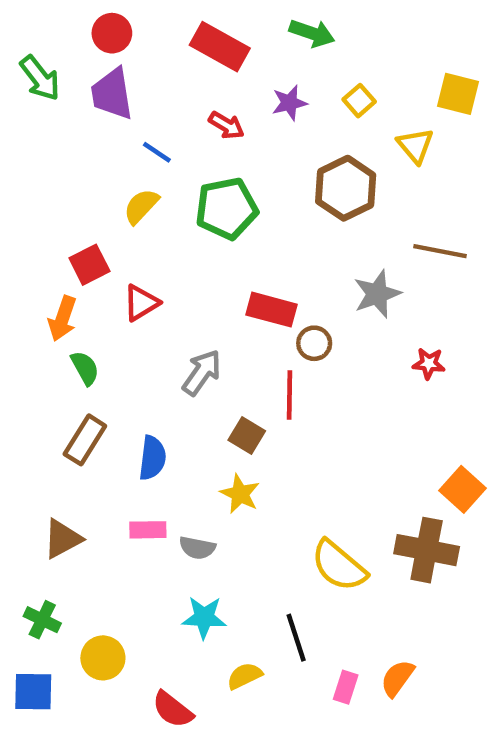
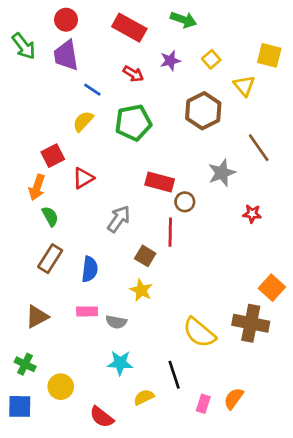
brown line: (440, 251) -> (259, 148), turned 44

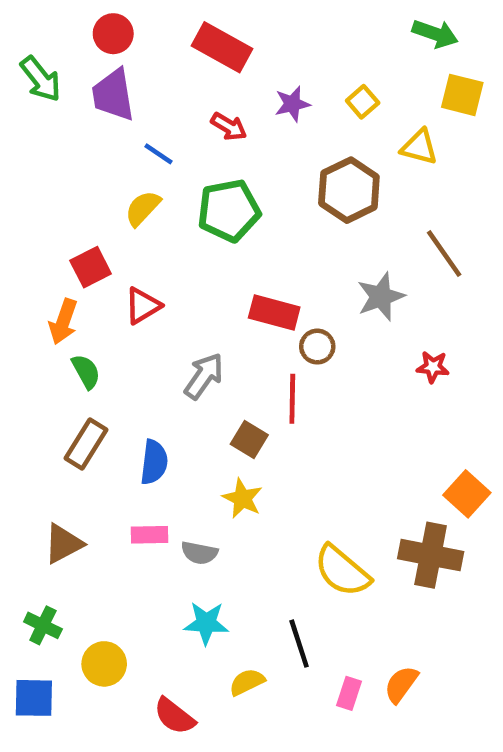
green arrow: (183, 20) -> (435, 34), moved
yellow triangle: (244, 86) -> (419, 147), turned -35

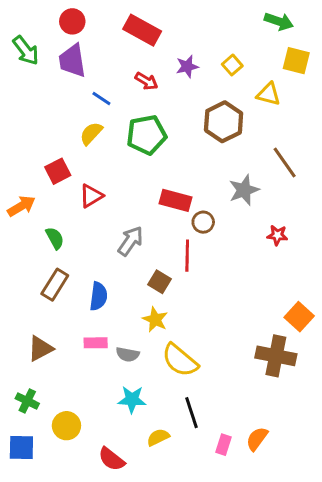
orange arrow: (63, 322) -> (21, 206), moved, turned -140
yellow semicircle: (342, 571) -> (180, 360), moved

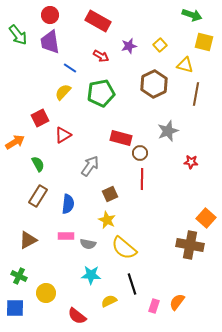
brown line: (285, 162) -> (196, 94), moved, turned 45
red line: (187, 256) -> (142, 179), moved
brown square: (160, 282) -> (110, 194), turned 35

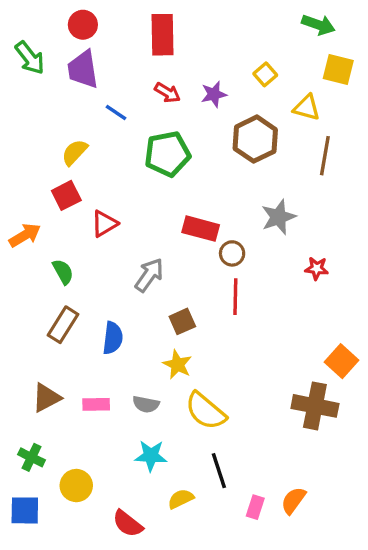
red rectangle: (98, 21) -> (162, 35), turned 60
purple star: (129, 46) -> (214, 94), moved
yellow semicircle: (63, 92) -> (75, 152), moved
pink rectangle: (66, 236) -> (96, 404), moved

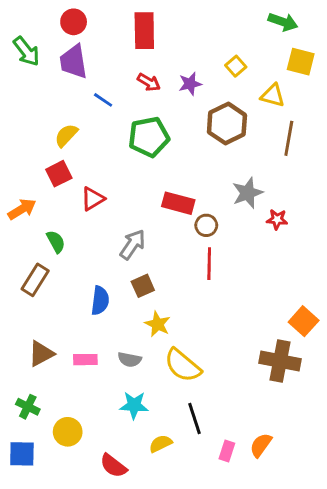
red star: (317, 268) -> (277, 219), moved
brown square: (182, 321) -> (143, 286), moved
brown rectangle: (63, 325) -> (35, 280), moved

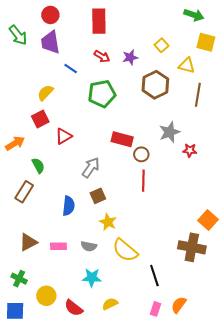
black line: (194, 419) -> (154, 276), moved
red semicircle: (113, 466) -> (74, 308), moved

